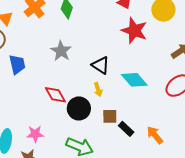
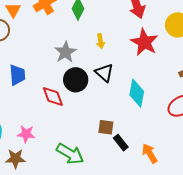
blue trapezoid: (17, 64) -> (17, 75), moved
cyan diamond: (134, 80) -> (137, 93), turned 44
yellow arrow: (98, 89) -> (100, 41), moved
black circle: (79, 108) -> (76, 80), moved

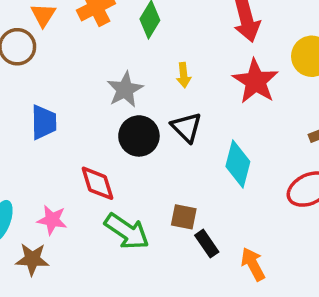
red diamond: (53, 96) -> (97, 183), moved
green arrow: (70, 154) -> (127, 231), moved

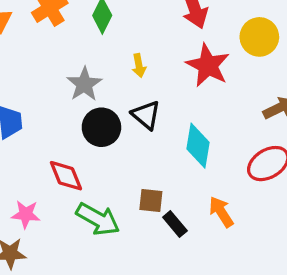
orange arrow: (253, 264) -> (221, 212), moved

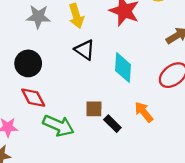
yellow arrow: (139, 66) -> (76, 16), size x1.5
gray star: (84, 84) -> (38, 17), moved, turned -30
black circle: (101, 127) -> (28, 63), moved

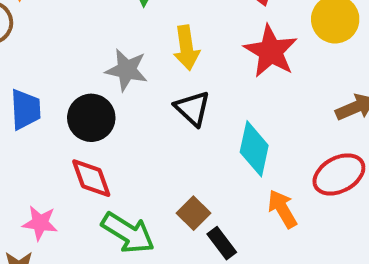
gray star: (38, 17) -> (127, 70), moved
brown square: (94, 109) -> (194, 213), turned 36
orange arrow: (144, 112) -> (282, 209), moved

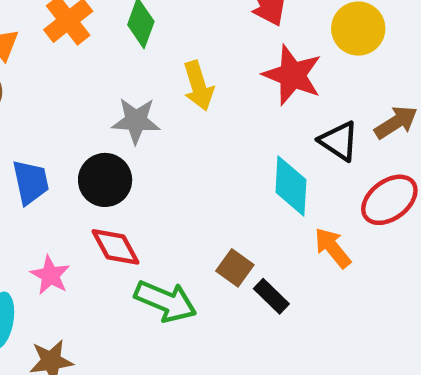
black triangle: (192, 108) -> (339, 141), moved
pink star: (40, 223) -> (50, 275), moved, turned 30

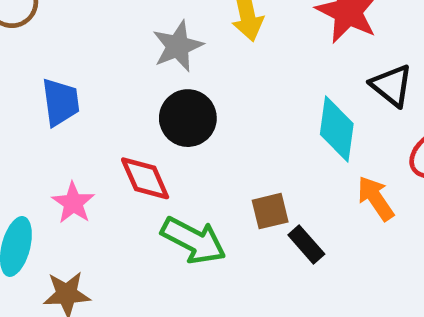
gray star: (136, 121) -> (178, 46), turned -30
black circle: (105, 180) -> (188, 118), moved
brown square: (235, 268) -> (270, 211), turned 36

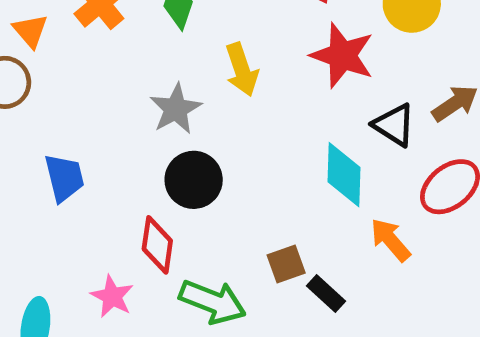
red diamond: (145, 178) -> (157, 245), turned 38
pink star: (73, 203) -> (112, 296), moved

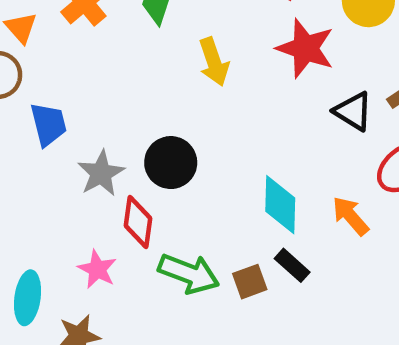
gray star: (176, 109) -> (101, 173), moved
cyan diamond: (344, 175) -> (280, 205), moved
blue trapezoid: (64, 178) -> (48, 124), moved
brown square: (286, 264) -> (250, 282), moved

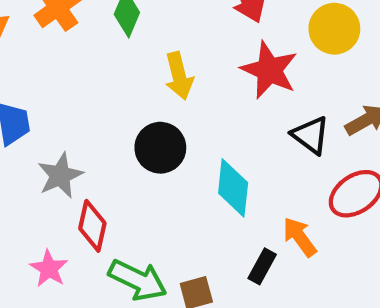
black circle: (171, 163) -> (160, 148), moved
cyan diamond: (280, 205) -> (233, 188), moved
black rectangle: (292, 265) -> (262, 266), moved, turned 72

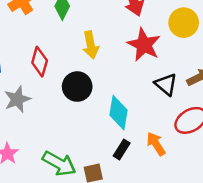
red diamond: (92, 226) -> (40, 62), moved
black rectangle: (262, 266) -> (122, 150), moved

